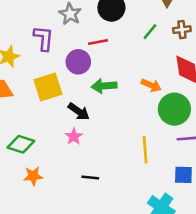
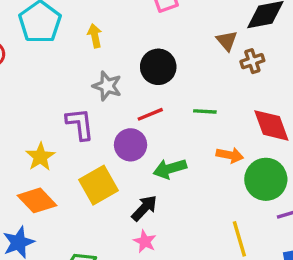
brown cross: (182, 30) -> (252, 61), moved
green line: (150, 32) -> (205, 111), moved, turned 66
black arrow: (79, 112) -> (144, 208), turned -70

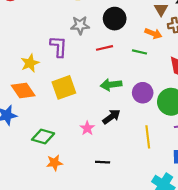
gray star: (107, 86) -> (80, 25), turned -30
purple circle: (131, 145) -> (143, 93), moved
orange arrow: (230, 155) -> (153, 33), moved
black arrow: (144, 208) -> (111, 117), moved

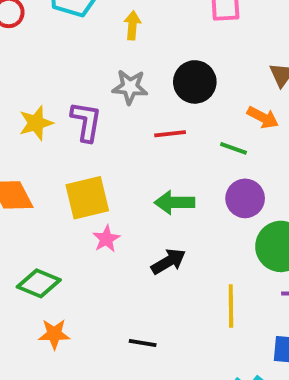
yellow star: (30, 63) -> (36, 123), moved
purple circle: (143, 93) -> (245, 198), moved
pink star: (87, 128) -> (106, 239), moved

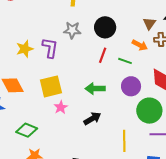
red line: (170, 134) -> (103, 55), moved, turned -63

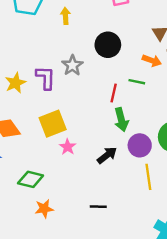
gray star: (72, 30) -> (72, 65), moved, turned -30
red line: (103, 55) -> (114, 93), moved
purple circle: (131, 86) -> (140, 145), moved
green arrow: (95, 89) -> (121, 120), moved, turned -96

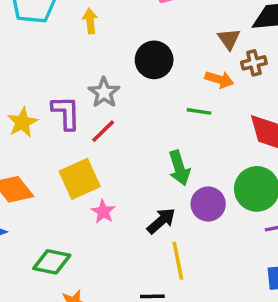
red line: (114, 93) -> (103, 131), moved, turned 36
yellow line: (148, 177) -> (178, 261), moved

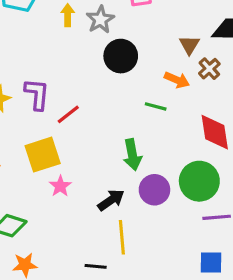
brown cross: (254, 63) -> (209, 69), turned -35
gray star: (104, 93) -> (100, 20), moved

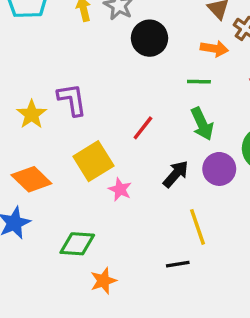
red line: (68, 114) -> (143, 128), moved
green arrow: (132, 155) -> (202, 124), moved
black arrow: (111, 200) -> (176, 174), moved

